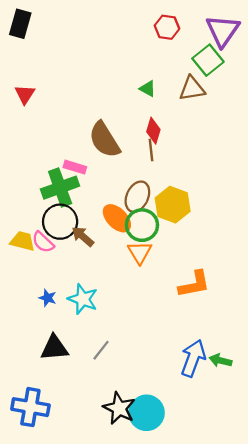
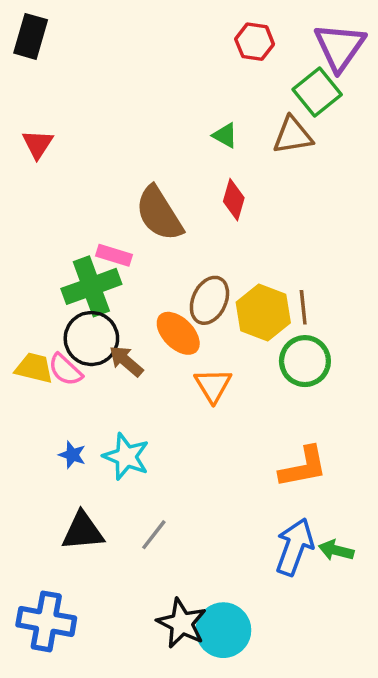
brown line: (151, 150) -> (303, 307), moved
green circle: (142, 225) -> (305, 361), moved
orange L-shape: (194, 284) -> (303, 467), moved

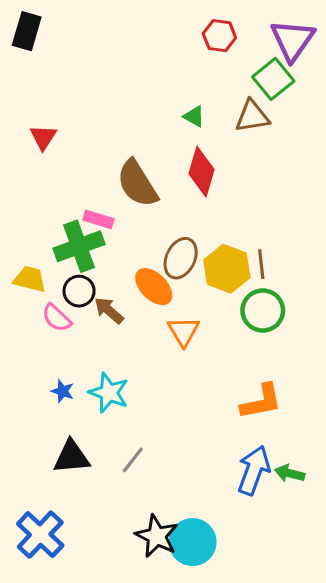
red triangle: (38, 144) -> (43, 137), moved
red diamond: (234, 200) -> (202, 172), size x1.4
black circle: (91, 339) -> (79, 291), size x0.7
yellow trapezoid: (34, 368) -> (30, 279), moved
blue cross: (46, 621) -> (40, 535), turned 33

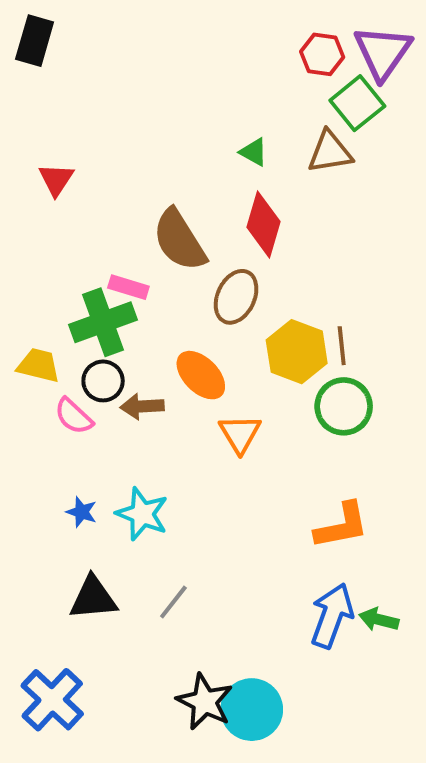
red hexagon: (219, 36) -> (322, 54), moved
brown ellipse: (181, 258) -> (236, 297), moved
brown arrow: (109, 311) -> (142, 406), turned -44

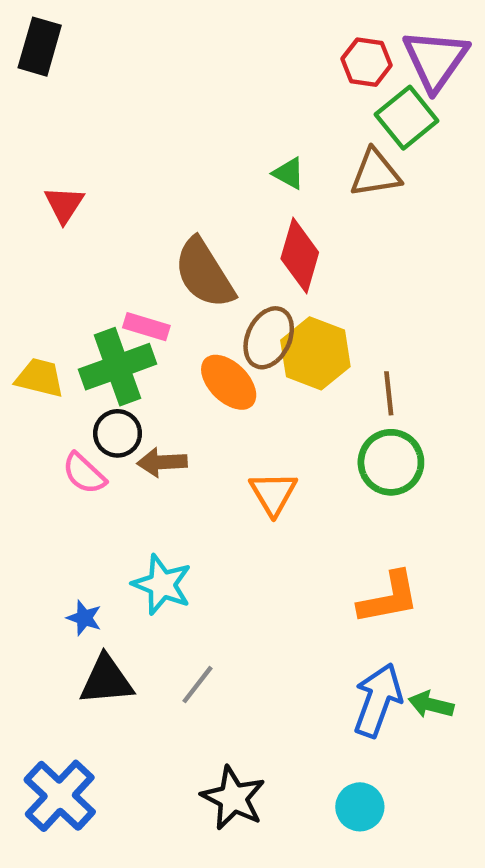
yellow hexagon: (297, 352) -> (315, 353), moved
yellow trapezoid: (38, 365) -> (40, 378), moved
orange ellipse: (201, 375) -> (229, 382), moved
blue star: (82, 512) -> (84, 618), moved
cyan circle: (252, 710) -> (360, 807), moved, size x0.7

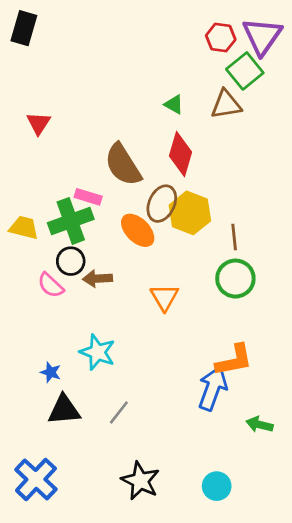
blue arrow: (378, 700) -> (213, 388), moved

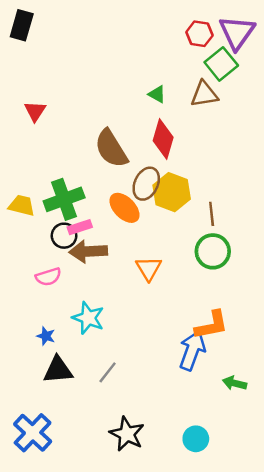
pink rectangle: (88, 197) -> (80, 227), moved, turned -35
brown arrow: (97, 279) -> (88, 251), size x1.4
pink semicircle: (51, 285) -> (48, 277), moved, turned -60

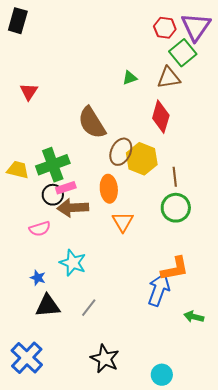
green triangle: (157, 94) -> (130, 78), turned -49
red diamond: (163, 139) -> (161, 117), moved
orange ellipse: (124, 208) -> (109, 189), moved, turned 40
cyan circle: (196, 439) -> (162, 375), moved

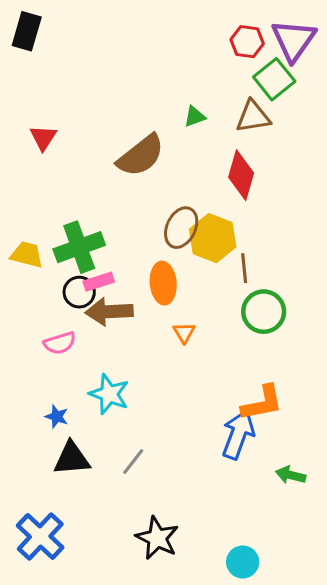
brown semicircle: (92, 123) -> (141, 156), moved, turned -96
brown line: (175, 177) -> (244, 268), moved
orange triangle: (123, 222) -> (184, 333), size x0.7

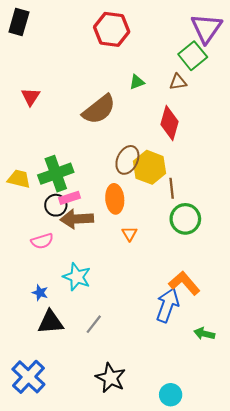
red hexagon: (247, 42) -> (112, 29), moved, size x1.5
brown triangle: (253, 117) -> (178, 82), size x0.7
orange L-shape: (262, 403) -> (184, 283), turned -120

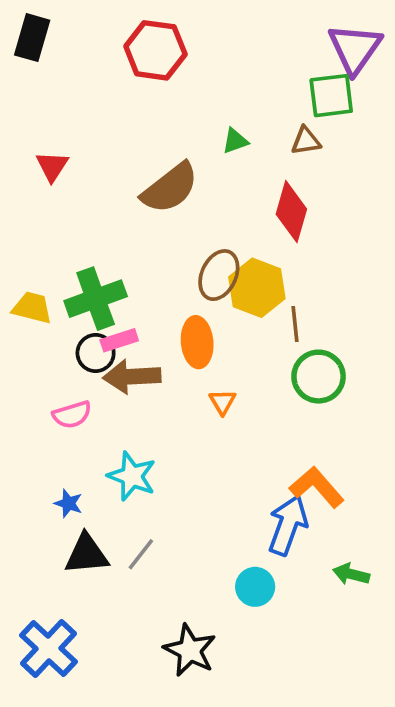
red hexagon: (112, 29) -> (155, 50), moved
green square: (193, 56) -> (331, 96), turned 32
gray line: (94, 324) -> (141, 554), moved
cyan circle: (171, 395) -> (255, 587), moved

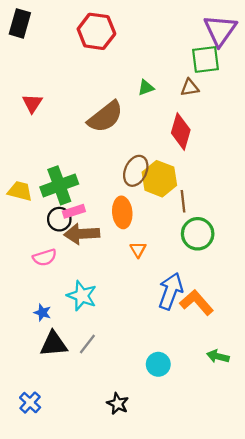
blue arrow: (288, 525) -> (171, 291), moved
blue cross: (48, 648) -> (30, 403), size x0.6
black star: (190, 650) -> (118, 404), size x0.7

